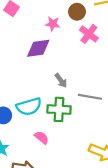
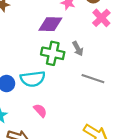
gray arrow: (61, 81) -> (78, 49), moved
green cross: (59, 109) -> (53, 53), moved

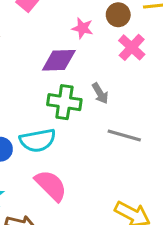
pink semicircle: (40, 111) -> (51, 185), size x1.6

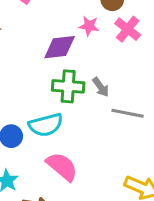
pink star: (82, 28) -> (89, 26), moved
gray arrow: (100, 93) -> (101, 87), moved

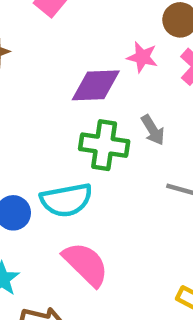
gray arrow: (101, 87) -> (153, 130), moved

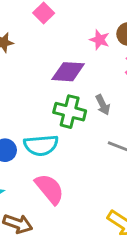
pink star: (142, 57) -> (100, 40), moved

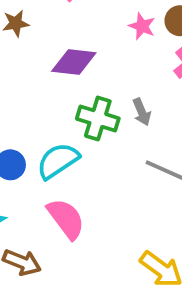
purple diamond: (68, 72) -> (74, 62), moved
cyan semicircle: (41, 145) -> (58, 161), turned 148

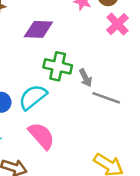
gray arrow: (142, 112) -> (86, 78), moved

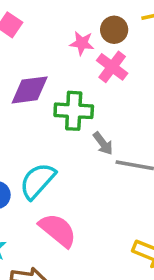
pink cross: (117, 24) -> (112, 67), moved
green cross: (58, 66) -> (74, 111), moved

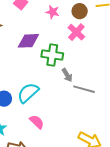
pink star: (82, 43) -> (53, 12), moved
pink semicircle: (58, 230) -> (37, 122), size x0.7

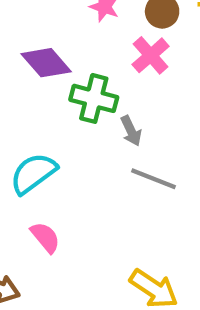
purple diamond: (28, 41) -> (46, 63), turned 45
gray arrow: (67, 75) -> (131, 131), moved

